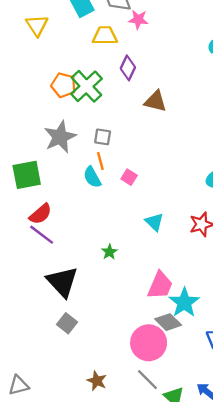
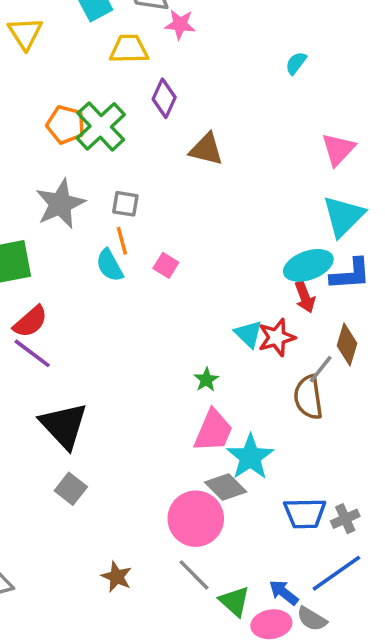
cyan triangle: (154, 222) -> (249, 334), moved
green star: (109, 252) -> (206, 380), moved

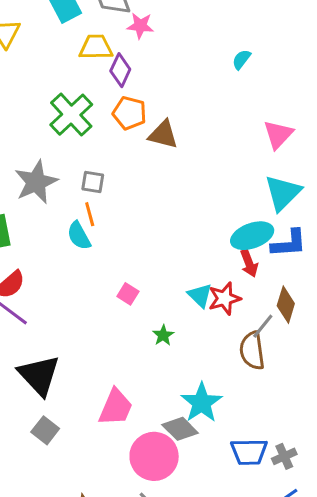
purple diamond: (164, 98) -> (120, 70), moved
orange pentagon: (66, 125) -> (130, 113), moved
pink square: (166, 265) -> (128, 294), moved
pink trapezoid: (213, 431) -> (116, 407), moved

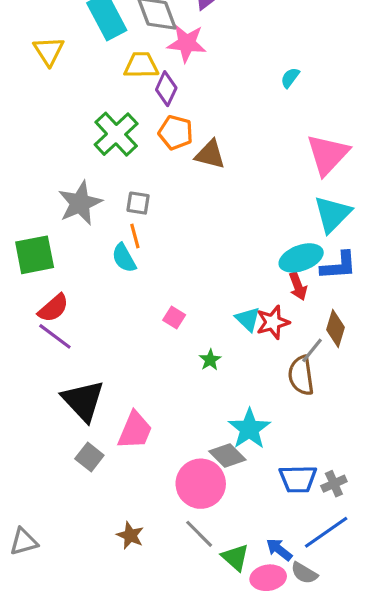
pink star: (140, 26) -> (187, 43), size x1.4
pink triangle: (278, 135) -> (328, 154), size x1.4
pink trapezoid: (116, 407) -> (135, 430), moved

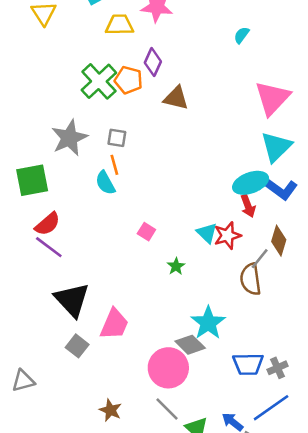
purple diamond: (166, 89) -> (153, 62), moved
orange pentagon: (176, 133) -> (128, 80), moved
blue L-shape: (339, 266) -> (281, 189), turned 40
gray triangle: (24, 542) -> (23, 381), moved

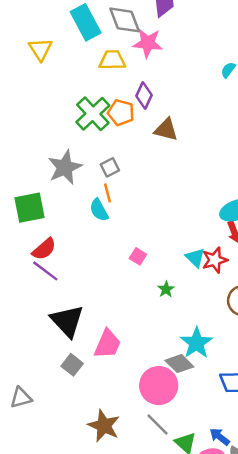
gray square: (117, 138) -> (110, 167), turned -36
brown star: (110, 410) -> (104, 426), size x1.5

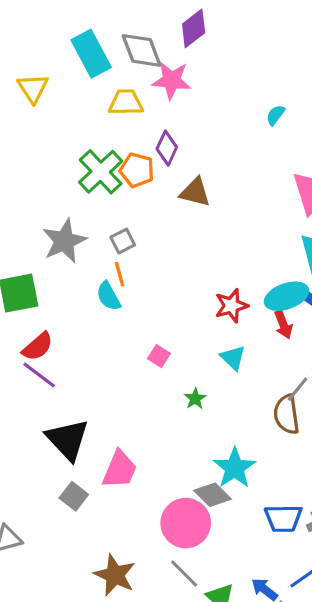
red star: (215, 260) -> (231, 306), moved

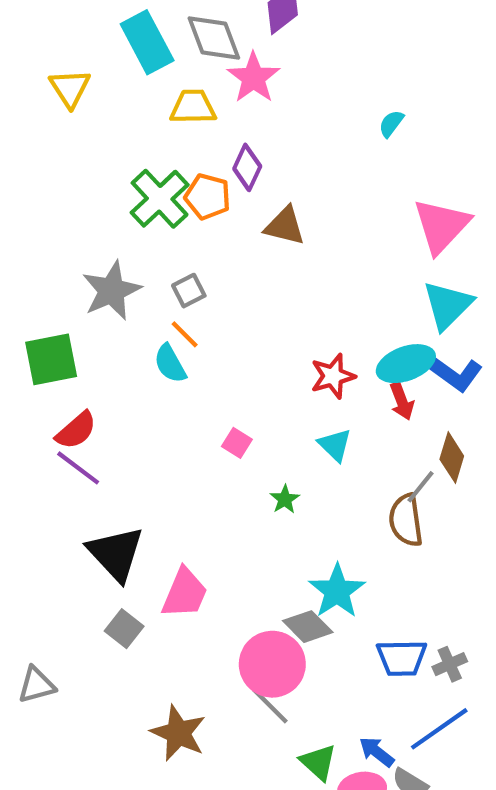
pink star: (172, 80) -> (254, 78), turned 30
orange line: (120, 274) -> (185, 334), turned -30
gray line: (184, 573) -> (270, 706), moved

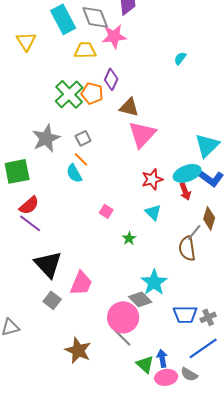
pink star: (254, 78) -> (114, 36), turned 30
pink triangle: (441, 226) -> (142, 134), moved
blue arrow: (377, 752) -> (162, 358), moved, turned 42

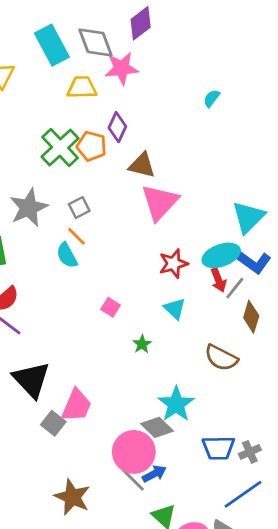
gray line: (194, 232) -> (235, 288), moved
brown semicircle: (187, 248) -> (221, 358), turned -55
gray square: (52, 300) -> (53, 423), moved
blue arrow: (162, 358) -> (154, 474), moved, turned 72

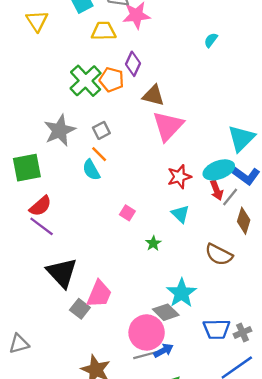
gray line: (132, 479) -> (145, 355), turned -60

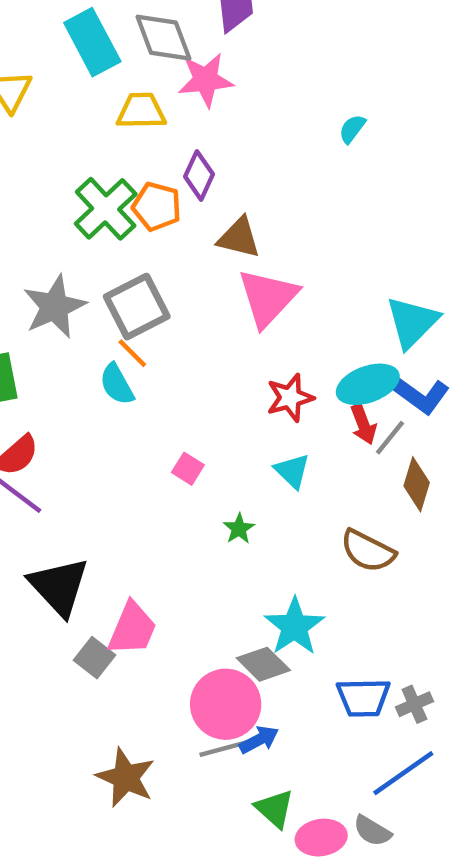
gray square: (101, 130) -> (137, 307), size x1.8

